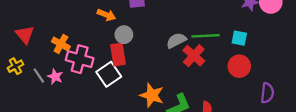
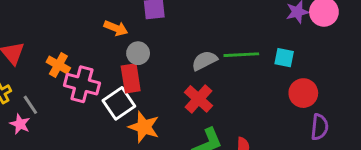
red cross: (194, 56) -> (199, 99), moved
red circle: (239, 66) -> (303, 93), moved
pink star: (55, 77) -> (20, 124), moved
orange star: (152, 95) -> (144, 127), moved

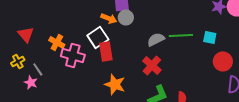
orange arrow: (116, 28) -> (109, 18), moved
gray circle: (138, 53) -> (126, 17), moved
white square: (119, 103) -> (98, 37), moved

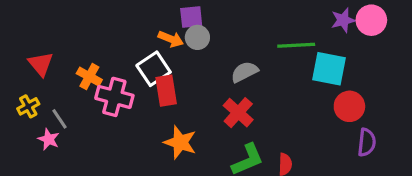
green line: (181, 35) -> (296, 45), moved
cyan square: (210, 37) -> (329, 69), size x1.6

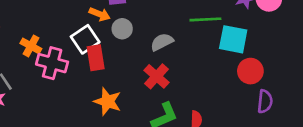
gray circle: (197, 37) -> (122, 29), moved

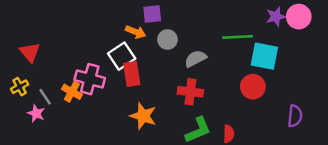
gray circle: (122, 29) -> (167, 40), moved
orange cross: (31, 46) -> (72, 92), moved
red circle: (250, 71) -> (253, 87), moved
red cross: (157, 76) -> (190, 92), turned -35

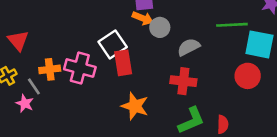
orange arrow: (136, 32) -> (143, 18), moved
orange cross: (72, 92) -> (50, 69), moved, turned -36

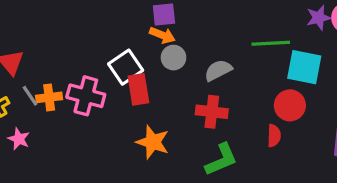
gray circle: (160, 27) -> (173, 58), moved
gray line: (34, 86) -> (30, 96), moved
red semicircle: (223, 124) -> (274, 136), moved

